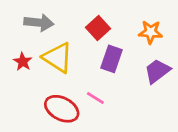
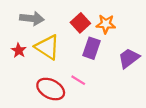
orange star: (151, 32) -> (106, 24), moved

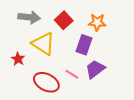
red square: (80, 23) -> (64, 20), moved
red star: (19, 50) -> (18, 59), moved
purple trapezoid: (129, 58) -> (95, 69), moved

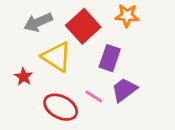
gray arrow: (29, 17) -> (38, 22), turned 150
red square: (64, 20) -> (83, 26), size x1.4
orange star: (97, 22) -> (127, 16), moved

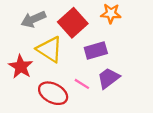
purple rectangle: (110, 58) -> (96, 50), turned 55
red star: (23, 77) -> (21, 67), size x1.5

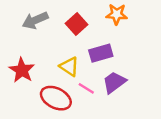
red square: (73, 23) -> (77, 24), size x0.7
yellow triangle: (50, 49) -> (69, 67), moved, size x0.7

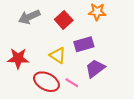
red star: (22, 70) -> (18, 58), turned -30
pink line: (86, 88) -> (72, 83), moved

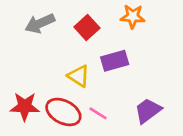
red star: (18, 58) -> (25, 106), moved
purple trapezoid: (95, 69) -> (148, 111), moved

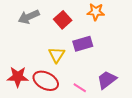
yellow triangle: (79, 76) -> (57, 55), turned 30
pink line: (98, 113) -> (80, 88), moved

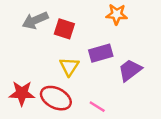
red square: (63, 20) -> (64, 29), moved, turned -30
purple trapezoid: (107, 80) -> (130, 70), moved

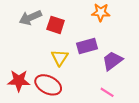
pink line: (97, 107) -> (107, 92), moved

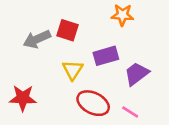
gray arrow: (30, 18) -> (37, 39), moved
red ellipse: (48, 85) -> (93, 103), moved

